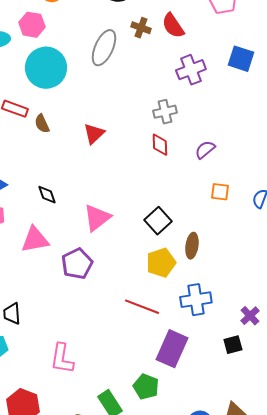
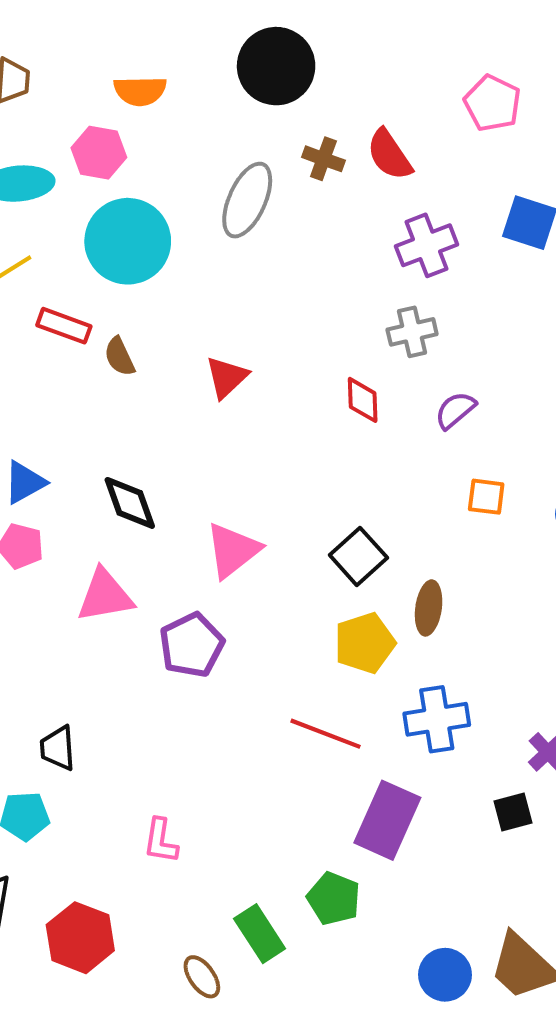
gray cross: (165, 112) -> (412, 332), moved
black diamond: (47, 195) -> (130, 503), size x1.4
pink L-shape: (62, 359) -> (161, 841), size x0.7

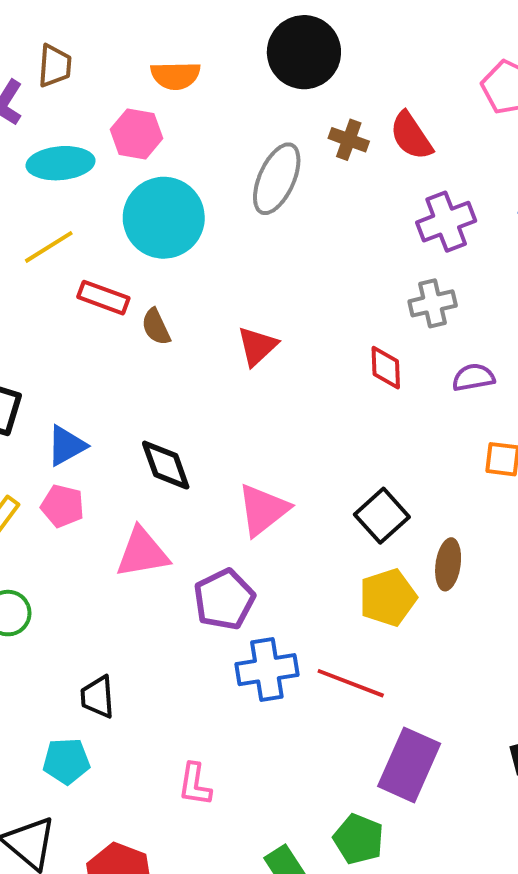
purple semicircle: (455, 410) -> (473, 377), turned 30
blue cross: (437, 719) -> (267, 670), moved

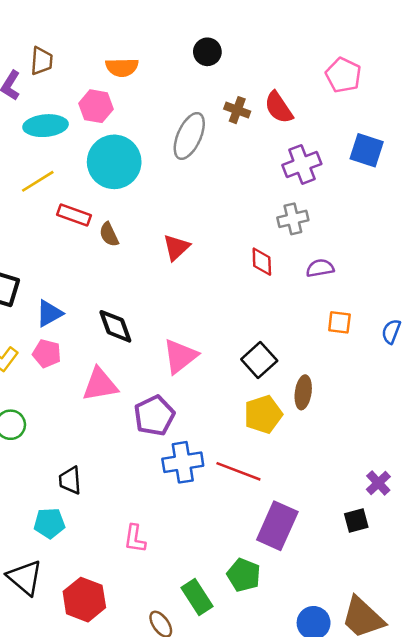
black circle: (304, 52) -> (207, 52), size x0.6

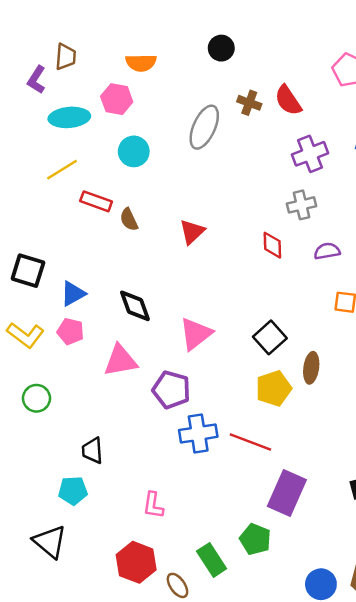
cyan circle: (114, 162) -> (134, 151), size x0.6
purple pentagon: (154, 416) -> (171, 390), turned -30
red hexagon: (84, 600) -> (136, 562), moved

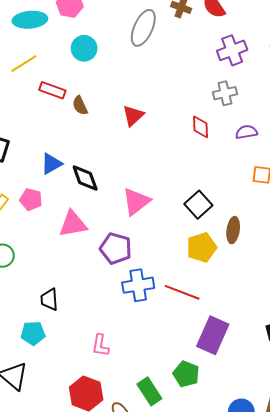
blue triangle: (73, 294) -> (51, 164), moved

